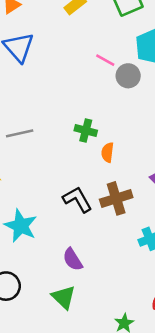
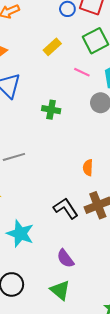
pink line: (105, 60) -> (82, 72), moved
green cross: (86, 131) -> (51, 110), moved

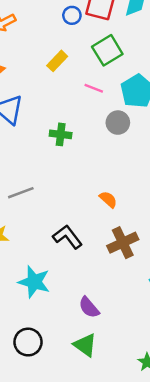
orange semicircle: (88, 168) -> (108, 199), turned 133
black L-shape: (66, 208) -> (68, 237), moved

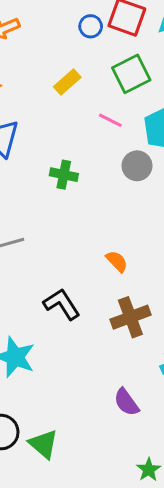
purple semicircle: (89, 307) -> (126, 402), moved
green triangle: (85, 345) -> (43, 444), moved

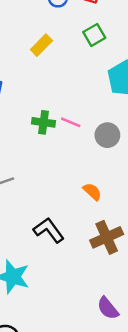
green square: (131, 74) -> (94, 35), size x0.7
pink line: (110, 120) -> (71, 122), moved
gray circle: (137, 166) -> (107, 135), moved

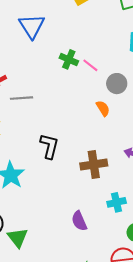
orange semicircle: (92, 192) -> (103, 108), moved
black L-shape: (49, 230) -> (49, 146), turned 35

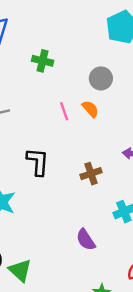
pink line: (90, 65) -> (64, 111), moved, turned 42
brown cross: (94, 164) -> (91, 174), size x0.7

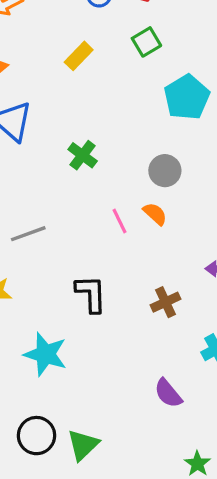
green cross: (43, 61) -> (83, 155), turned 30
green triangle: (20, 270) -> (83, 445), turned 40

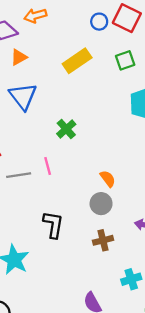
yellow rectangle: (79, 56) -> (77, 61), size x1.4
gray circle: (165, 171) -> (101, 204), moved
pink line: (119, 221) -> (48, 166), moved

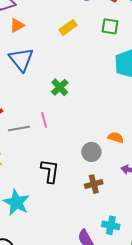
green square: (125, 60) -> (110, 26), turned 30
yellow rectangle: (77, 61) -> (68, 27), size x0.7
orange semicircle: (108, 179) -> (116, 137), moved, turned -35
cyan cross: (131, 279) -> (111, 225), moved, turned 30

